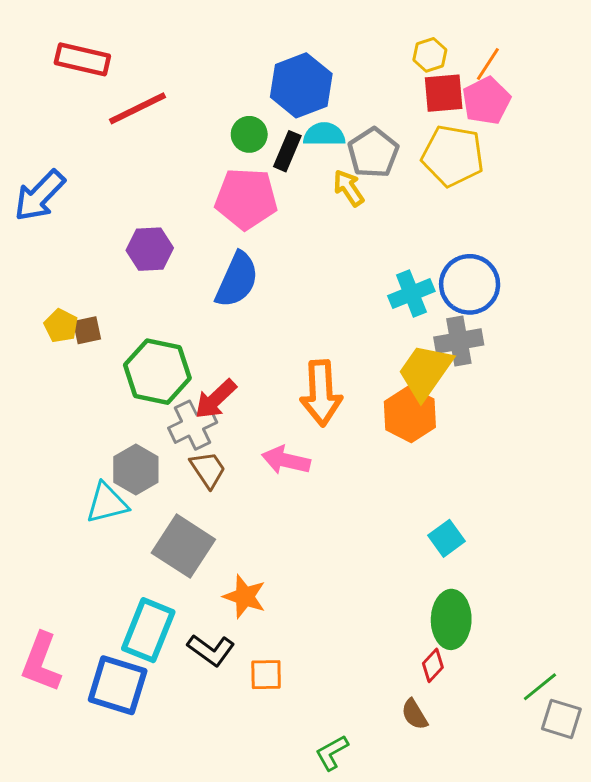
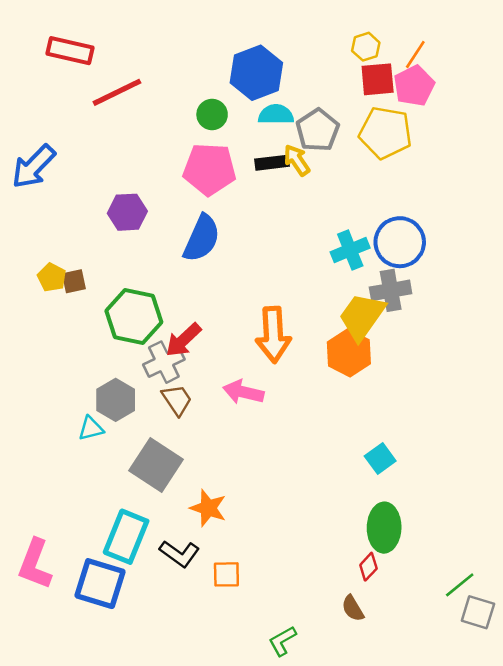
black rectangle: (287, 151) -> (272, 163), moved, turned 60
cyan triangle: (107, 503) -> (91, 429), size x0.7

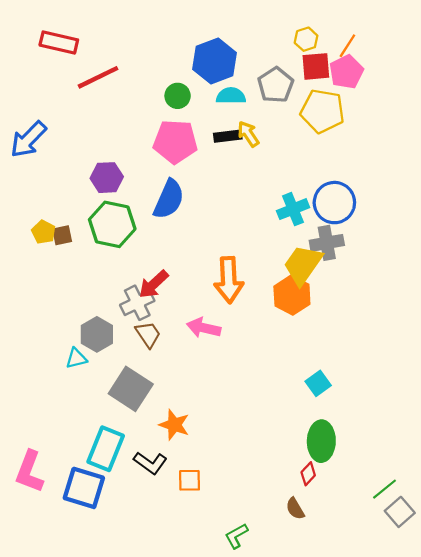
gray pentagon: (318, 130) -> (276, 85), moved
green hexagon: (134, 316) -> (112, 224), moved
gray square: (478, 612) -> (400, 512), turned 32

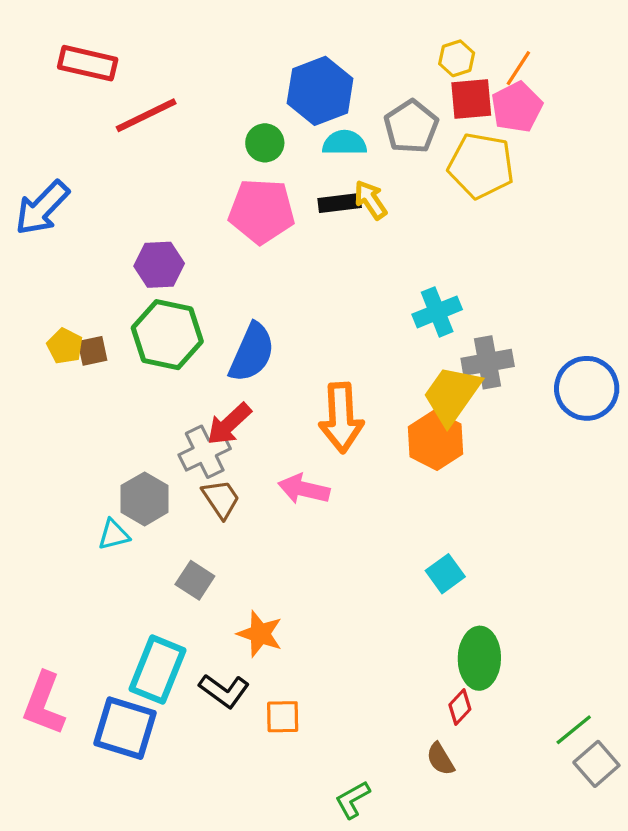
blue semicircle: (169, 199) -> (252, 353), moved
blue circle: (334, 203) -> (587, 388), moved
cyan square: (318, 383) -> (445, 574), moved
gray square: (131, 389) -> (195, 580), size x0.6

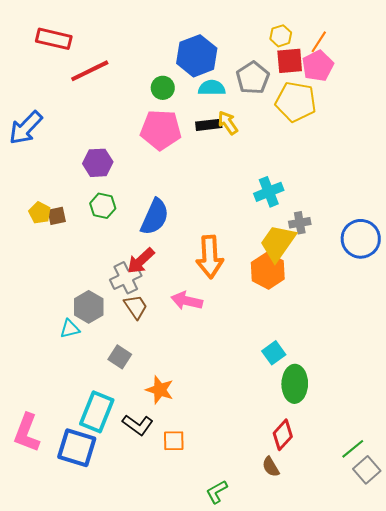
green hexagon: (167, 335) -> (103, 206), size x0.6
gray cross: (488, 362) -> (300, 223), size x0.7
green ellipse: (479, 658) -> (295, 384), moved
red diamond: (460, 707) -> (283, 435), size x1.4

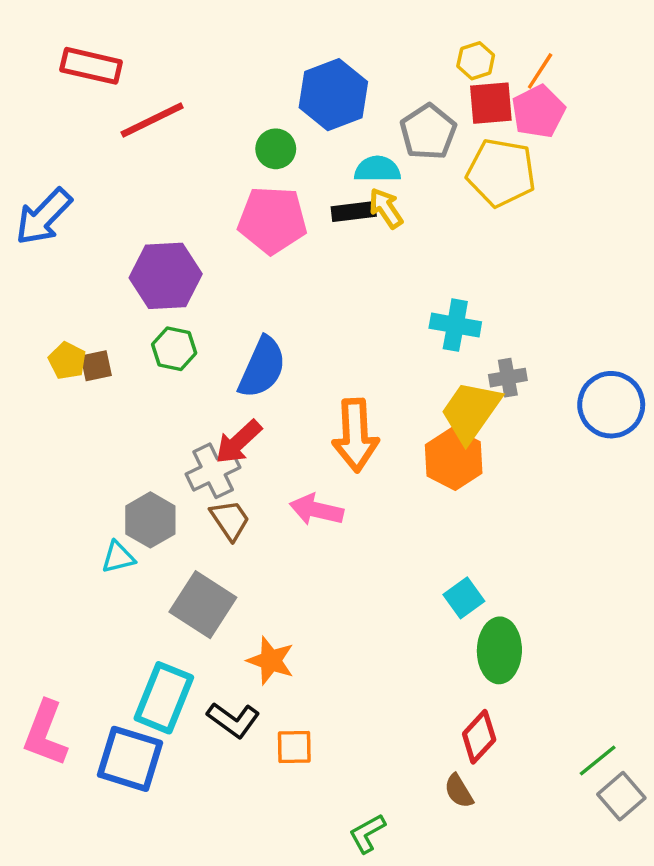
cyan semicircle: (212, 88) -> (377, 169), moved
purple hexagon: (98, 163) -> (166, 276), size x1.4
cyan cross: (269, 192) -> (455, 325), turned 32
gray square: (120, 357) -> (203, 605), size x1.6

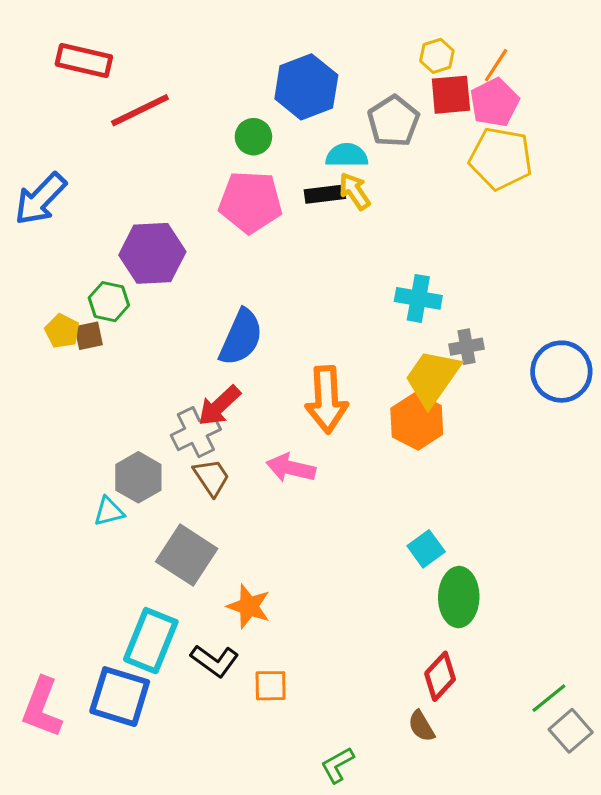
yellow pentagon: (501, 173) -> (501, 158), moved
green hexagon: (174, 349) -> (109, 302), moved
pink L-shape: (45, 733) -> (42, 707), moved

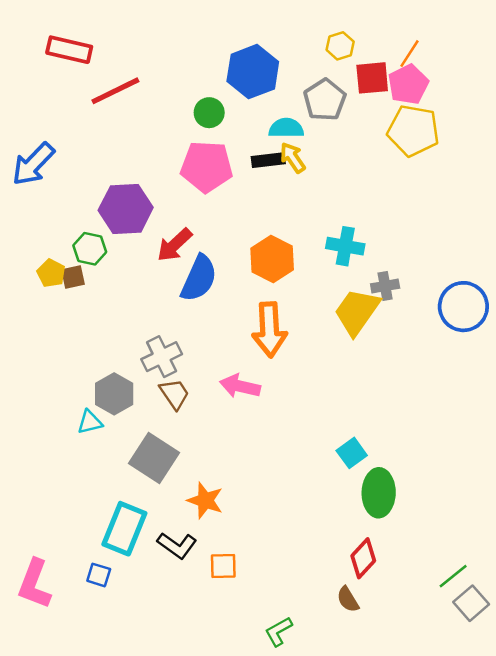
yellow hexagon: (437, 56) -> (340, 46), moved
red arrow: (219, 406) -> (174, 245), moved
orange hexagon: (417, 421) -> (272, 259), moved
blue square: (120, 697) -> (99, 575), size x0.5

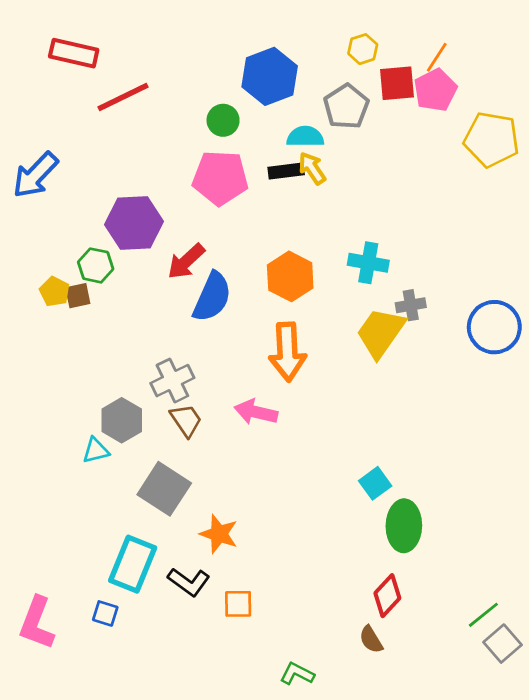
yellow pentagon: (413, 131) -> (492, 139), moved
green L-shape: (278, 631) -> (297, 674), turned 56

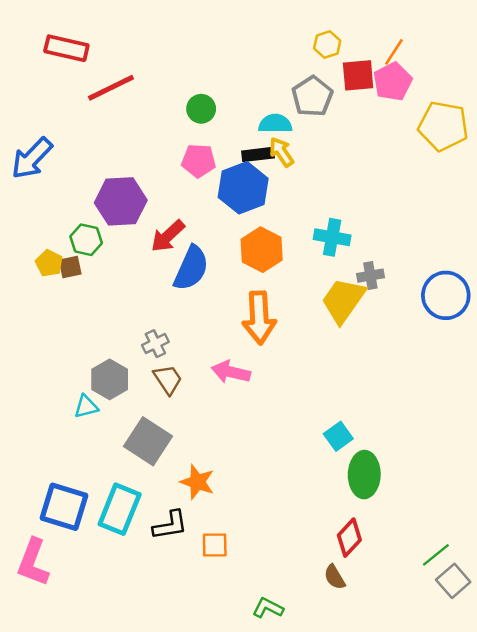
blue hexagon: (270, 76) -> (243, 188), moved
pink pentagon: (220, 178) -> (199, 161), size x0.7
gray cross: (172, 381) -> (155, 344), size x0.7
black L-shape: (189, 582) -> (170, 525), turned -45
blue square: (105, 613) -> (64, 507), moved, size x2.0

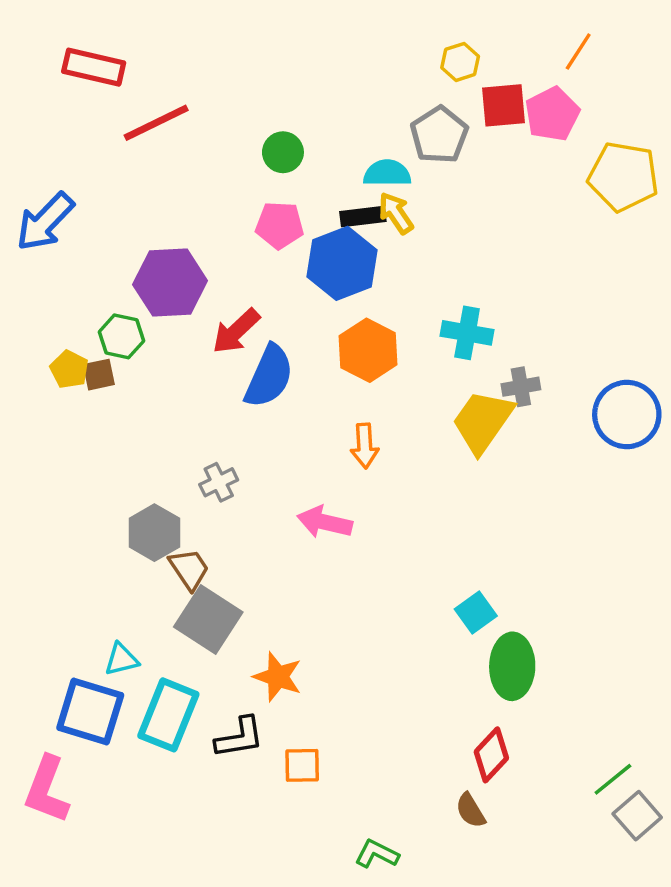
orange line: (394, 52) -> (578, 52), moved
orange arrow: (259, 318) -> (365, 446), size x0.6
brown trapezoid: (168, 379) -> (189, 569), moved
cyan triangle: (86, 407) -> (121, 659), moved

